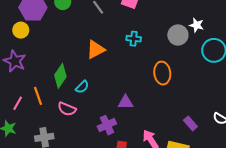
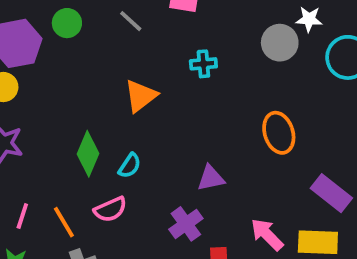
orange ellipse: (162, 73) -> (279, 133), moved
orange line: (38, 96) -> (64, 222), moved
pink semicircle: (67, 109) -> (110, 209), turned -36
purple rectangle: (190, 123) -> (331, 193), size x1.5

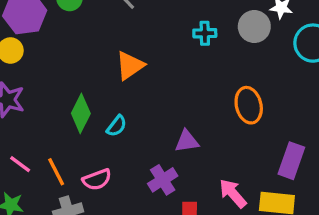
cyan cross: (203, 64) -> (205, 33), moved
purple rectangle: (331, 193) -> (291, 161), turned 68
pink semicircle: (110, 209) -> (97, 180), moved
pink line: (22, 216) -> (20, 164), turned -75

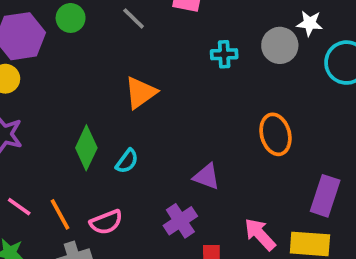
purple triangle: (187, 141) -> (207, 176), turned 30

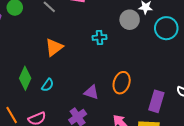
cyan cross: (224, 54) -> (99, 37), moved
orange ellipse: (275, 134) -> (122, 83), moved, turned 35

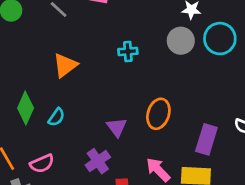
gray circle: (130, 20) -> (181, 41), moved
purple triangle: (91, 92) -> (117, 127), turned 35

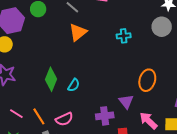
orange triangle: (65, 65) -> (78, 32), moved
purple triangle: (117, 127) -> (126, 102), moved
purple cross: (98, 161) -> (105, 116), turned 30

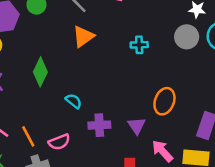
green diamond: (51, 79) -> (40, 72), moved
cyan semicircle: (74, 85) -> (74, 101), turned -88
purple cross: (105, 116) -> (99, 125), moved

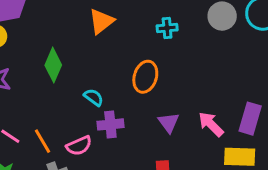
orange ellipse: (164, 101) -> (145, 77), moved
purple cross: (99, 125) -> (110, 124), moved
pink arrow: (162, 151) -> (211, 124), moved

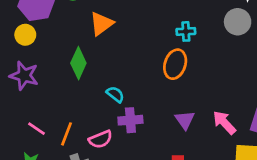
orange triangle: (101, 21) -> (101, 24), moved
orange ellipse: (145, 77) -> (175, 64), moved
orange line: (42, 141) -> (66, 134), turned 50

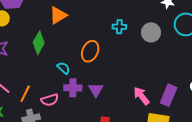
gray circle: (238, 22) -> (151, 32), moved
orange ellipse: (175, 64) -> (90, 51), moved
purple triangle: (185, 120) -> (96, 90), moved

